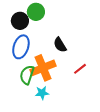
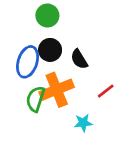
black circle: (20, 21) -> (50, 50), moved
cyan star: (42, 93) -> (83, 123), moved

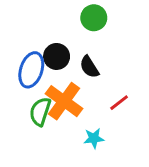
green circle: (47, 15) -> (94, 18), moved
orange cross: (57, 90) -> (64, 101), turned -32

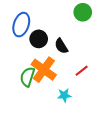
green circle: (94, 18) -> (83, 12), moved
blue ellipse: (31, 70) -> (21, 25), moved

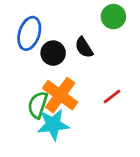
black semicircle: (61, 46) -> (84, 47), moved
cyan star: (64, 95) -> (53, 125), moved, size x1.6

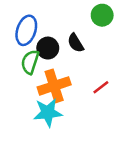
orange cross: (60, 95) -> (54, 86), turned 36
green semicircle: (38, 105) -> (30, 62), moved

